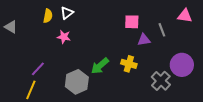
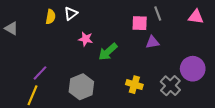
gray line: (162, 30) -> (158, 14), moved
pink star: (64, 37) -> (86, 39), moved
yellow cross: (129, 64) -> (134, 85), moved
green arrow: (100, 66) -> (108, 52), moved

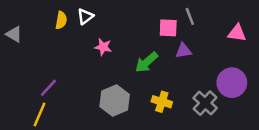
pink triangle: (196, 17) -> (237, 33), moved
green arrow: (108, 52) -> (146, 62), moved
gray hexagon: (81, 87) -> (115, 100), moved

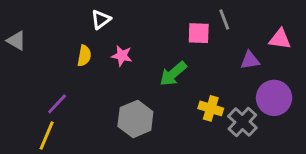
yellow semicircle: (61, 20) -> (84, 56), moved
purple triangle: (183, 51) -> (250, 60), moved
yellow cross: (162, 102) -> (211, 108), moved

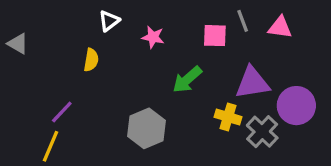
pink triangle: (280, 39) -> (280, 27), moved
pink star: (122, 56) -> (153, 37), moved
purple triangle: (250, 60) -> (252, 83), moved, size x1.6

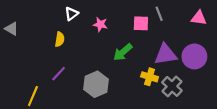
pink triangle: (280, 27) -> (199, 18), moved
purple circle: (296, 106) -> (194, 56), moved
purple line: (62, 112) -> (59, 74), moved

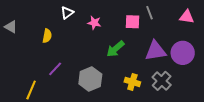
yellow semicircle: (60, 39) -> (47, 36), moved
yellow cross: (150, 77) -> (132, 82), moved

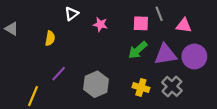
pink triangle: (187, 17) -> (184, 25), moved
green arrow: (115, 49) -> (138, 50), moved

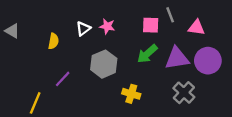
white triangle: (71, 14) -> (83, 29), moved
gray hexagon: (96, 84) -> (104, 64), moved
yellow cross: (141, 87) -> (131, 94), moved

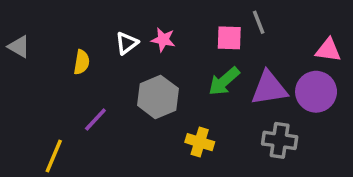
pink triangle: (196, 27) -> (328, 50), moved
gray cross: (184, 93) -> (280, 140), turned -35

